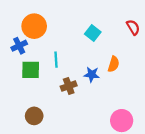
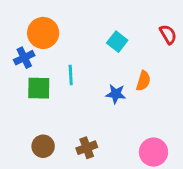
brown cross: (69, 86) -> (87, 148), moved

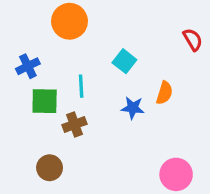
orange circle: (43, 33) -> (70, 21), moved
cyan square: (117, 42) -> (124, 61), moved
brown cross: (87, 148) -> (74, 124), moved

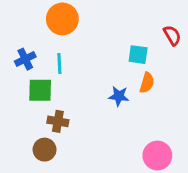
cyan square: (124, 61) -> (138, 55), moved, turned -30
cyan line: (81, 86) -> (59, 63), moved
brown cross: (74, 124) -> (58, 121), moved, turned 30

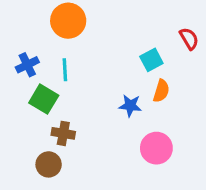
cyan square: (138, 55) -> (151, 60), turned -36
green square: (40, 90) -> (44, 99), turned 30
pink circle: (157, 156) -> (156, 148), moved

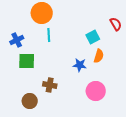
cyan line: (65, 70) -> (49, 35), moved
green square: (44, 99) -> (27, 61), turned -30
brown cross: (63, 133) -> (50, 85), moved

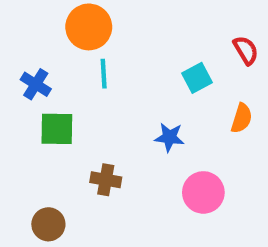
blue cross: (17, 40) -> (36, 84), turned -32
orange semicircle: (99, 56) -> (242, 118), moved
brown circle: (30, 101) -> (48, 224), moved

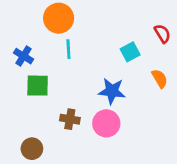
orange semicircle: (242, 118) -> (160, 78), turned -48
blue star: (169, 137) -> (112, 91), size x1.4
pink circle: (203, 192) -> (106, 123), moved

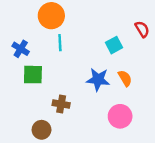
orange semicircle: (160, 78) -> (125, 78), moved
pink circle: (106, 123) -> (120, 116), moved
brown circle: (32, 149) -> (42, 130), moved

